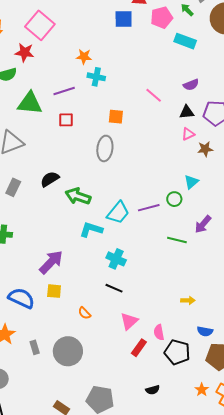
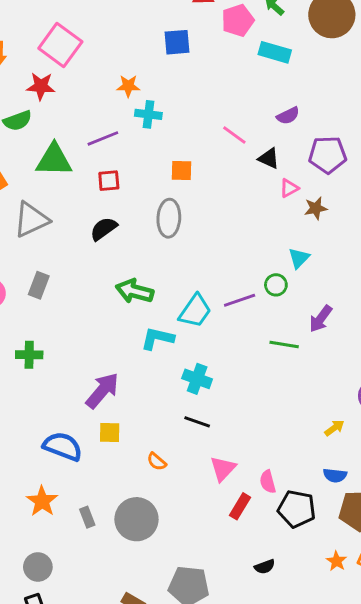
blue square: (124, 19) -> (177, 42), moved
black triangle: (187, 112) -> (269, 158), moved, turned 35
black semicircle: (50, 179) -> (104, 229), moved
yellow arrow: (188, 300) -> (334, 428), moved, turned -32

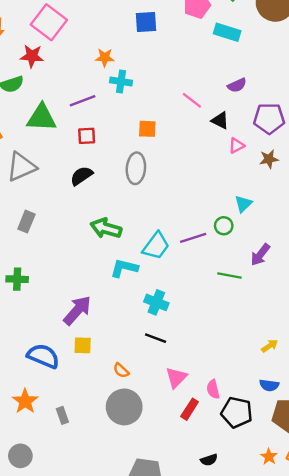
brown star: (316, 208) -> (269, 159), moved
gray circle: (136, 519) -> (124, 407), moved

